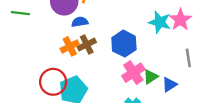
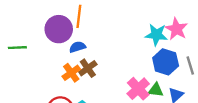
blue hexagon: (124, 44) -> (166, 62), moved
green triangle: (151, 77) -> (156, 90), turned 49

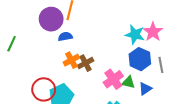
green line: (17, 48) -> (12, 44), moved, turned -70
brown cross: (88, 68) -> (86, 63), moved
orange cross: (71, 73) -> (71, 60), moved

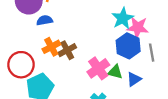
pink star: (153, 32) -> (138, 27), moved, turned -30
cyan star: (135, 35) -> (123, 18), turned 30
red circle: (44, 89) -> (21, 65), moved

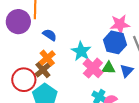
cyan star: (123, 18) -> (81, 51), moved
blue semicircle: (45, 20) -> (50, 35), moved, turned 56
brown cross: (67, 50) -> (43, 70), moved

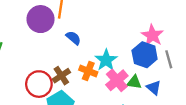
pink star: (120, 24) -> (152, 35), turned 30
orange cross: (47, 58) -> (88, 71), moved, turned -35
blue triangle: (127, 71) -> (154, 88), turned -40

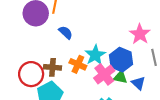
blue hexagon: (145, 55) -> (121, 60), moved
brown cross: (61, 76) -> (52, 67), turned 35

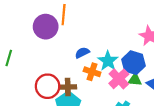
blue semicircle: (66, 33) -> (82, 53), moved, turned -64
brown cross: (52, 67) -> (68, 87), moved

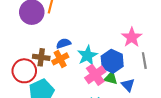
orange cross: (92, 72) -> (60, 59), moved, turned 35
brown cross: (68, 87) -> (41, 57), moved

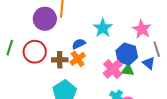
cyan star: (87, 55) -> (103, 28), moved
red circle: (24, 71) -> (35, 52), moved
blue triangle: (128, 85) -> (149, 63), moved

